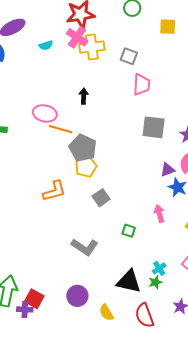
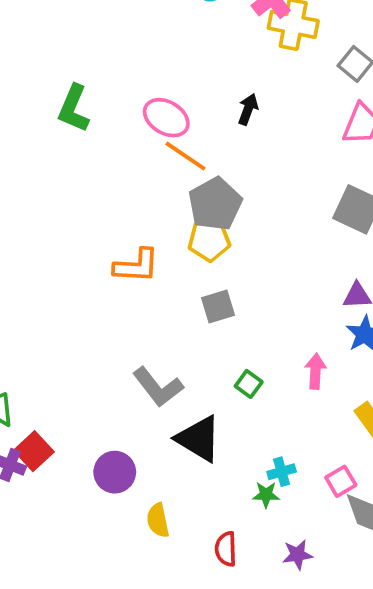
black triangle: (129, 281) -> (199, 439), moved
red semicircle: (144, 315) -> (226, 549), size x0.7

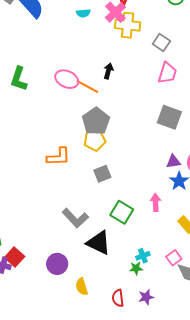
orange line: (186, 156) -> (87, 87), moved
green square: (249, 384) -> (122, 212), size x1.6
purple star: (298, 555) -> (146, 297), moved

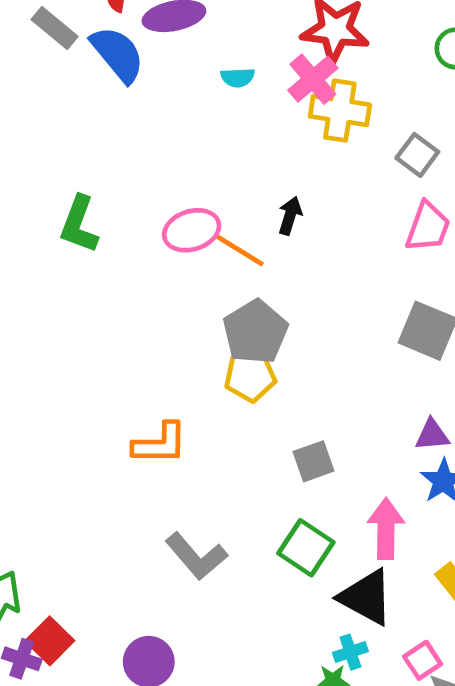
pink ellipse: (67, 79) -> (192, 230), turned -45
orange L-shape: (58, 157) -> (160, 444), moved
gray square: (102, 174) -> (313, 461), moved
pink arrow: (156, 202) -> (386, 529), size x1.4
black triangle: (99, 243) -> (366, 597), moved

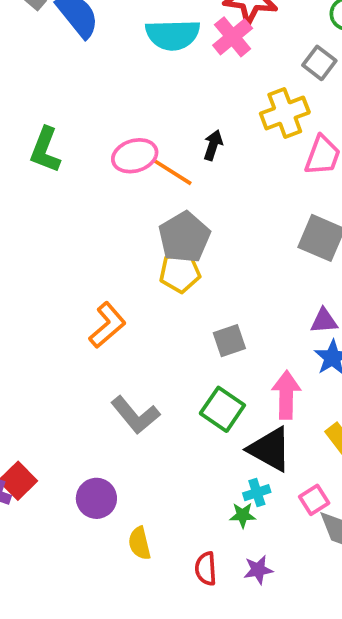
cyan semicircle: (238, 78) -> (173, 35), size x2.0
yellow cross: (340, 111) -> (285, 113), moved, turned -30
gray square: (417, 155) -> (319, 63), moved
orange L-shape: (160, 444) -> (107, 325), turned -42

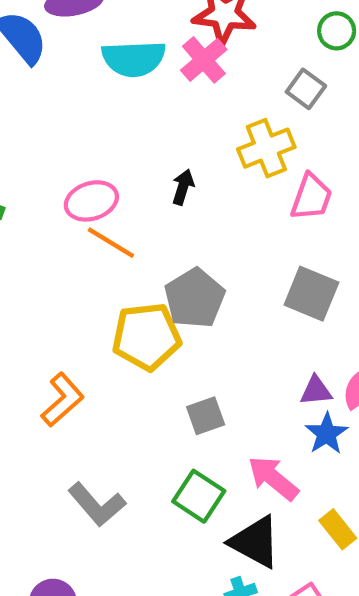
orange line: (172, 172) -> (111, 243), moved
gray pentagon: (184, 237) -> (195, 298), moved
yellow pentagon: (180, 272) -> (146, 337), size x1.4
pink arrow: (286, 395) -> (273, 478), turned -51

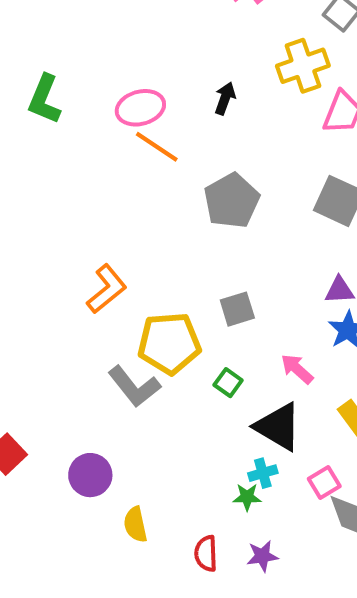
yellow pentagon: (146, 337) -> (169, 343), moved
pink arrow: (273, 478) -> (297, 369), size x0.7
green square: (199, 496) -> (228, 383), size x0.6

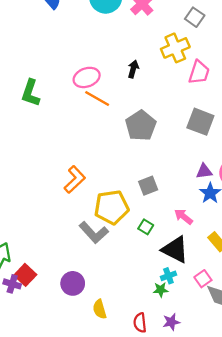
green L-shape: (44, 99) -> (30, 93), moved

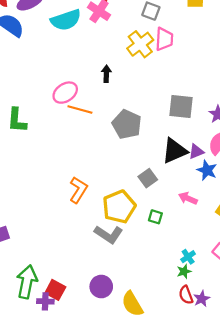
pink trapezoid: (199, 72) -> (164, 39), moved
black triangle: (175, 249) -> (174, 151), moved, turned -36
yellow semicircle: (100, 309) -> (132, 304), size x1.4
red semicircle: (140, 323) -> (186, 295), moved

